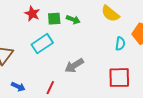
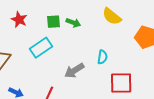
red star: (32, 14) -> (19, 20), moved
cyan semicircle: (120, 44) -> (102, 57), moved

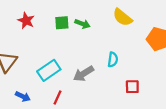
cyan rectangle: (41, 48) -> (49, 70), moved
red square: (121, 83) -> (132, 87), size x0.6

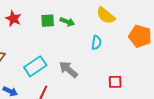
cyan semicircle: (113, 60) -> (96, 42), moved
gray arrow: (84, 74) -> (68, 69), turned 72

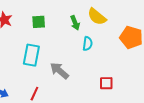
green arrow: (67, 22) -> (75, 23), moved, turned 48
cyan rectangle: (35, 66) -> (31, 55), moved, turned -45

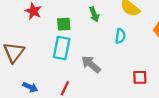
green square: (39, 22) -> (64, 24), moved
green arrow: (75, 23) -> (94, 14), moved

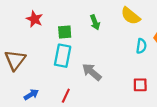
cyan semicircle: (120, 36) -> (141, 46), moved
blue arrow: (30, 87) -> (31, 95), turned -56

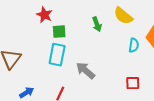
red star: (35, 19) -> (44, 15), moved
green arrow: (95, 22) -> (97, 24), moved

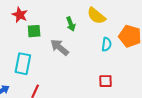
cyan rectangle: (57, 55) -> (23, 64), moved
gray arrow: (85, 70) -> (60, 47), moved

